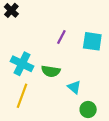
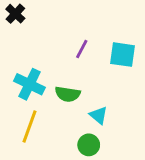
green circle: (88, 109) -> (89, 145), moved

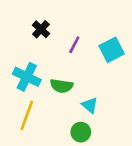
black cross: (15, 14) -> (41, 29), moved
cyan square: (123, 55) -> (112, 50), turned -35

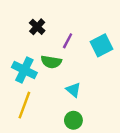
green semicircle: (62, 86) -> (51, 62), moved
cyan triangle: (90, 105) -> (73, 90), moved

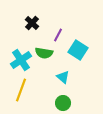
cyan square: (101, 45) -> (78, 50), moved, turned -30
cyan cross: (24, 70) -> (21, 60), turned 30

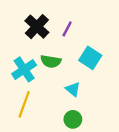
black cross: (32, 23) -> (37, 27), size x1.5
purple line: (58, 35) -> (67, 29), moved

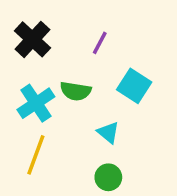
black cross: (37, 27) -> (32, 39), moved

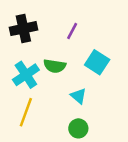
black cross: (32, 39) -> (23, 29), turned 35

